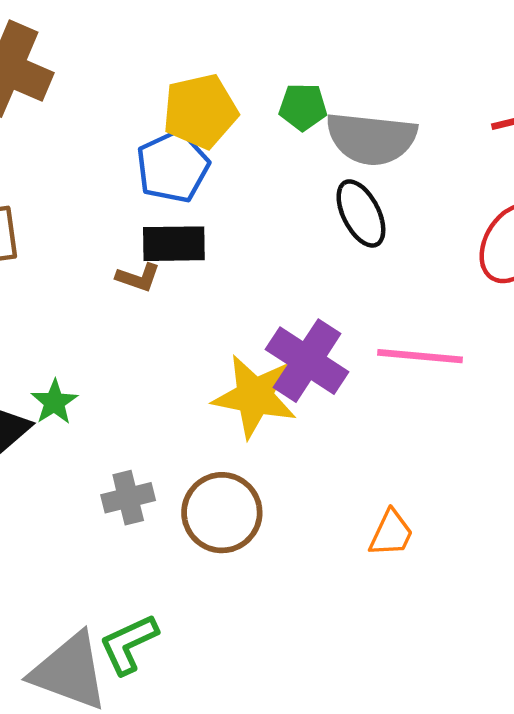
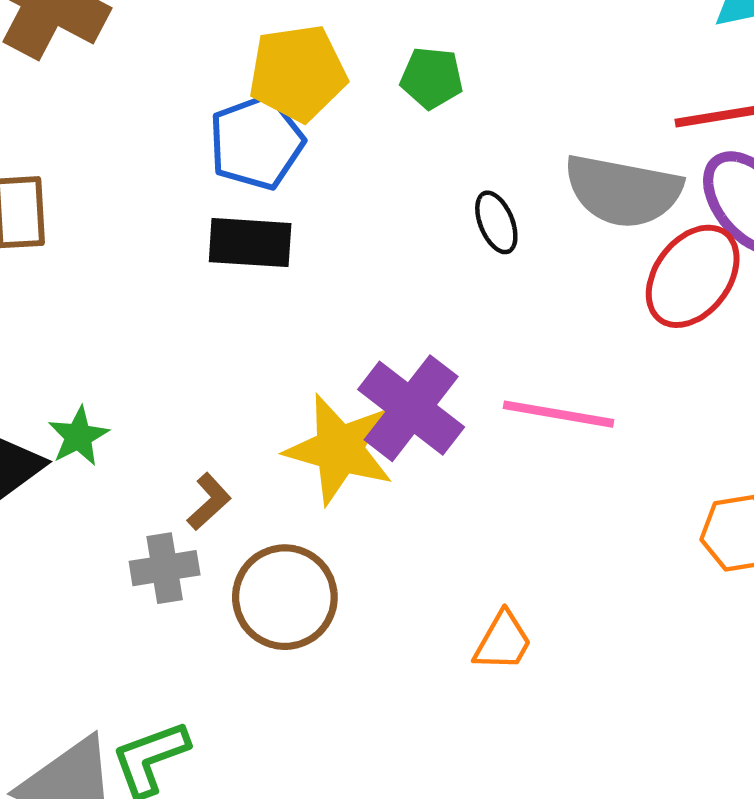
gray semicircle: (371, 138) -> (623, 191), moved
black ellipse: (361, 213) -> (496, 222), size x0.7
brown L-shape: (138, 277) -> (209, 502), moved, turned -66

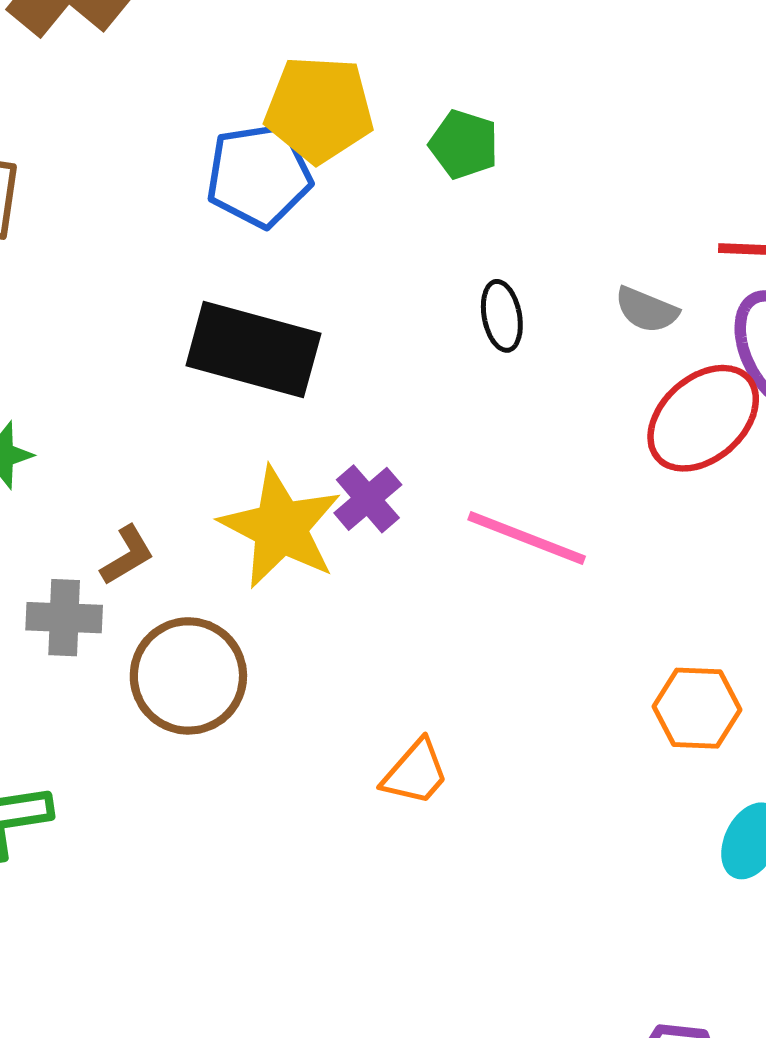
gray semicircle: (623, 191) -> (647, 310), size x0.5
black rectangle: (250, 243) -> (253, 350), moved, size x1.4
purple cross: (411, 408) -> (368, 499), size x0.6

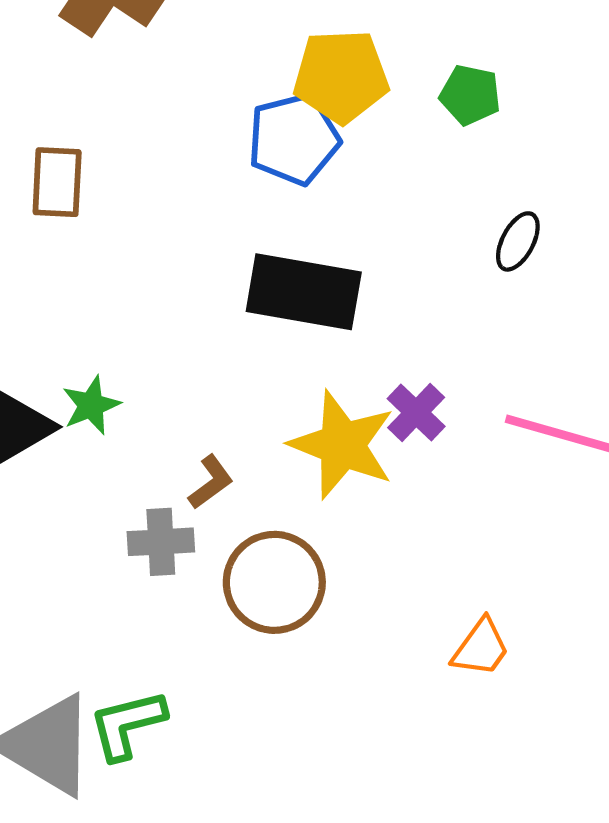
black ellipse: (502, 316) -> (518, 241), turned 44

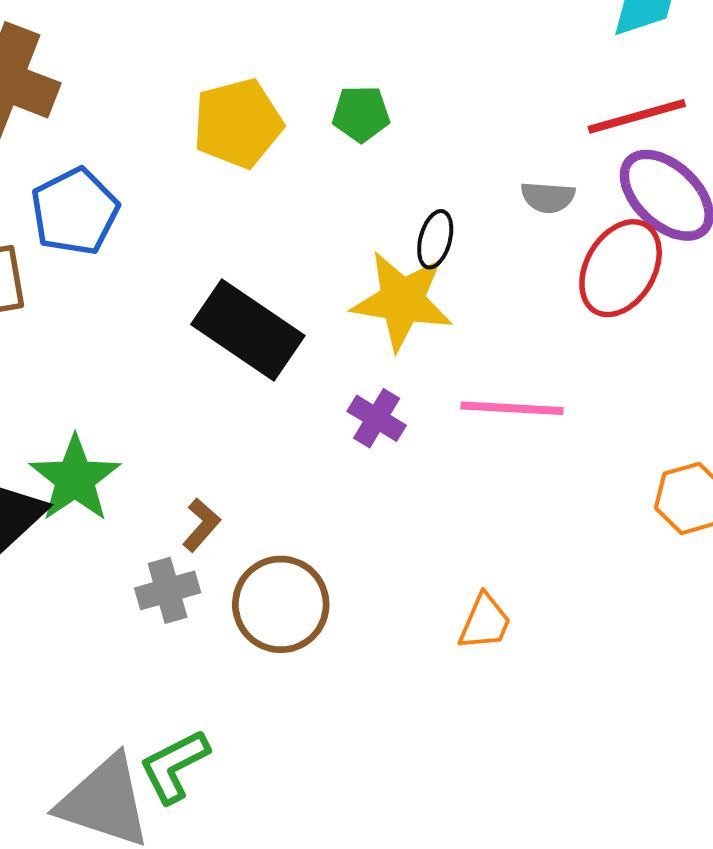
blue pentagon: (294, 139) -> (75, 212), moved
black rectangle: (304, 292) -> (248, 330), turned 37
green star: (91, 405) -> (75, 479), size x1.6
yellow star: (342, 445) -> (402, 301), moved

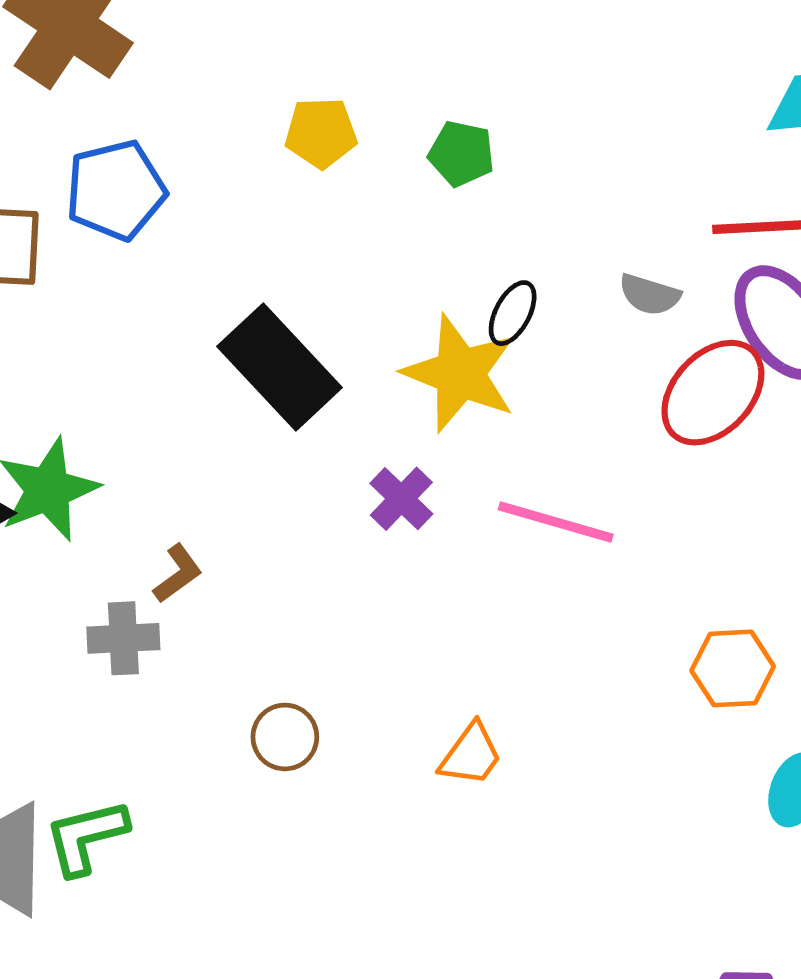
yellow pentagon: (238, 123) -> (321, 133), size x0.7
brown circle: (281, 604) -> (285, 737), moved, size x0.6

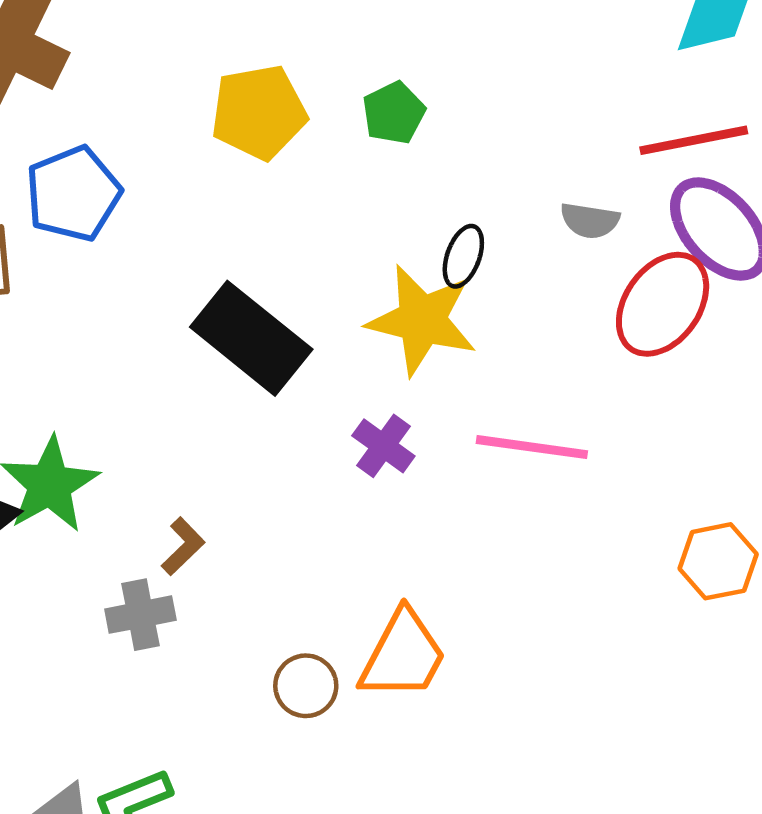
yellow pentagon: (321, 133) -> (259, 112), size x1.4
green pentagon: (461, 154) -> (394, 113), turned -30
orange trapezoid: (471, 755) -> (403, 655), moved, size x1.5

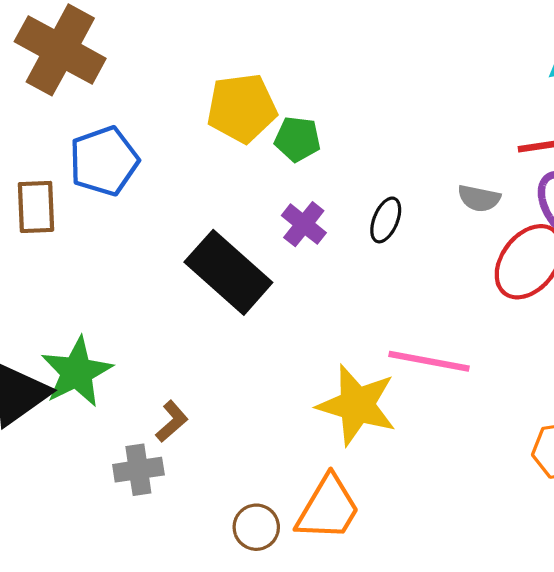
green pentagon: (394, 113) -> (297, 139), moved, turned 30
yellow star: (422, 320) -> (357, 405), moved
purple cross: (383, 446) -> (304, 224), moved

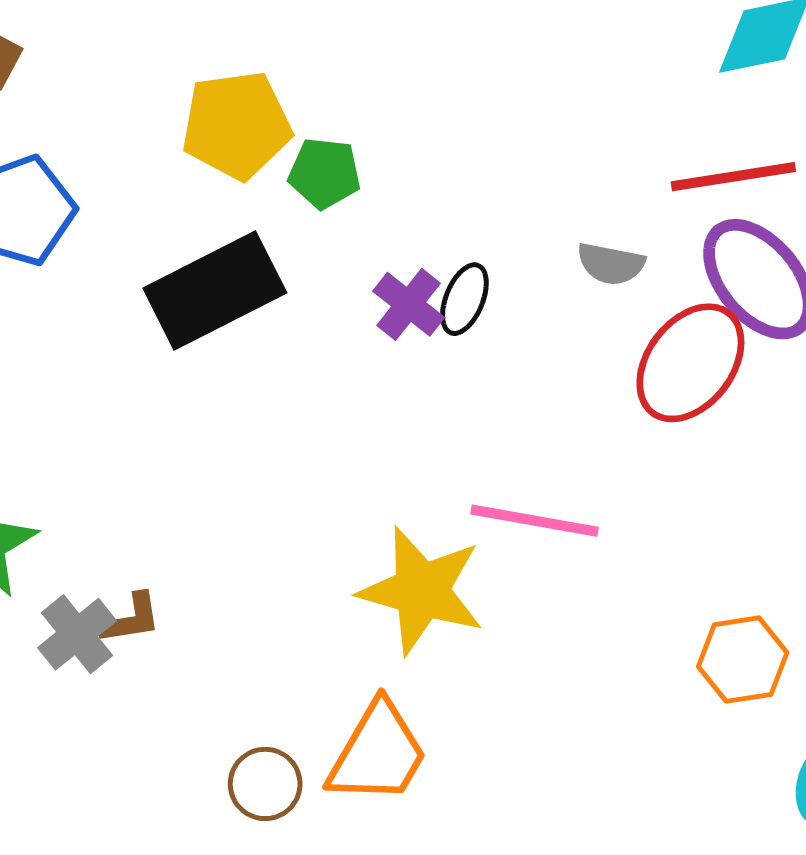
purple cross: (304, 224) -> (409, 304), moved
black rectangle: (228, 272) -> (215, 290), moved, turned -68
brown L-shape: (172, 421) -> (131, 619), turned 33
gray cross: (138, 470) -> (77, 634), moved, turned -30

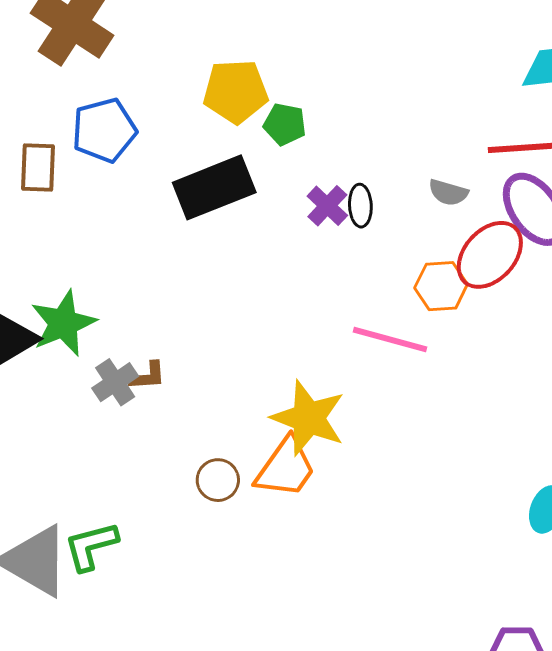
black ellipse: (464, 299) -> (360, 206), turned -30
yellow star: (422, 591) -> (308, 418), moved
orange hexagon: (743, 660) -> (441, 286), moved

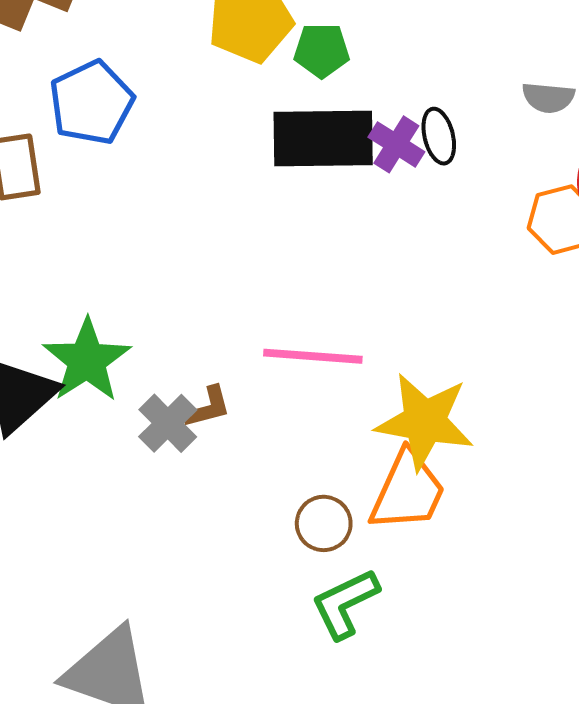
black rectangle: (214, 187) -> (323, 139), moved, turned 32
pink line: (390, 339) -> (313, 356), moved
green L-shape: (91, 546) -> (345, 604), moved

